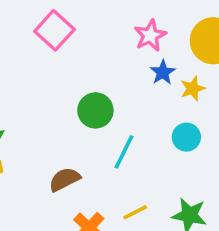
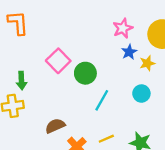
pink square: (54, 30) -> (58, 61), moved
brown semicircle: (65, 179) -> (55, 126), moved

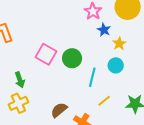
yellow star: (147, 63) -> (119, 44), moved
cyan circle: (141, 94) -> (116, 65), moved
yellow line: (106, 139) -> (104, 101), moved

